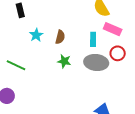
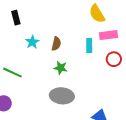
pink rectangle: (113, 29) -> (108, 35), turned -30
gray ellipse: (96, 62) -> (62, 96), moved

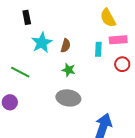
cyan star: (32, 42) -> (42, 43), size x1.5

